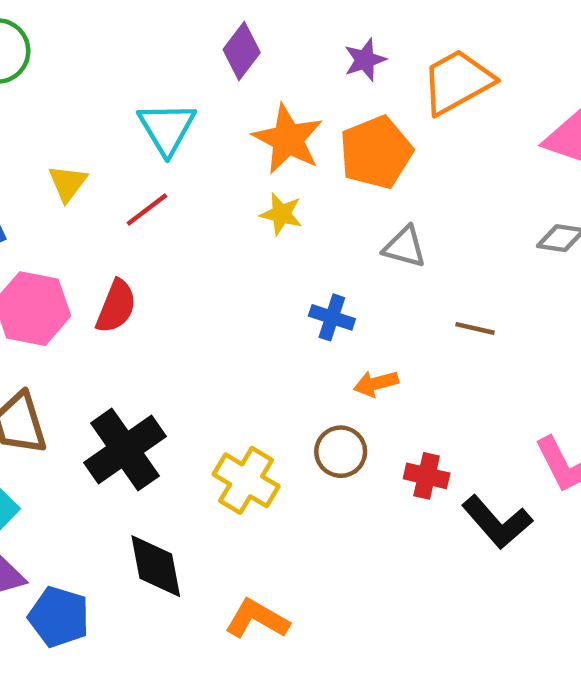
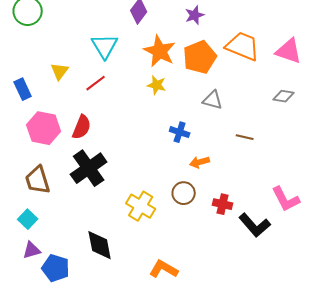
orange trapezoid: (457, 82) -> (243, 46), moved, turned 51
black cross: (125, 449) -> (89, 168), moved
orange L-shape: (257, 619) -> (164, 269), moved

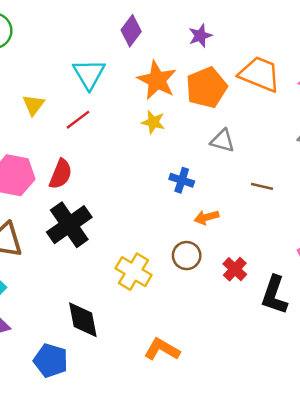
red cross: (223, 204) -> (235, 269), turned 30
black L-shape: (255, 225) -> (274, 295), turned 60
blue pentagon: (56, 268) -> (51, 361), moved

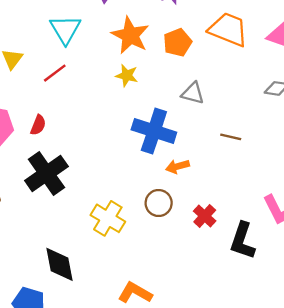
orange pentagon: (206, 88) -> (178, 42), size x0.7
red semicircle: (61, 174) -> (38, 125), size x0.7
blue cross: (182, 180) -> (154, 131), size x1.8

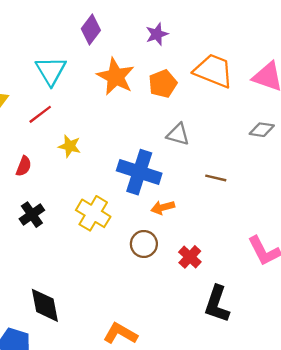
yellow star: (127, 75) -> (70, 146), moved
black cross: (46, 173) -> (32, 215), size x0.6
yellow cross: (108, 218) -> (93, 213), moved
black L-shape: (242, 241) -> (217, 304), moved

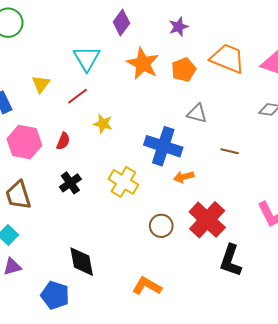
brown circle: (144, 244) -> (161, 226), moved
red cross: (190, 257) -> (207, 220), size x1.8

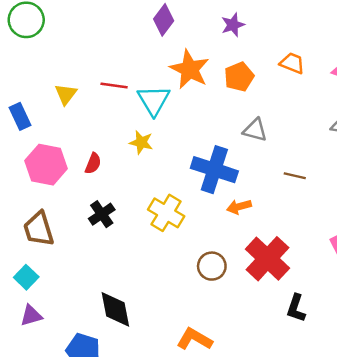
cyan triangle: (87, 58) -> (154, 100), moved
orange trapezoid: (228, 58) -> (292, 63), size x0.6
red line: (77, 96) -> (114, 85), moved, turned 45
black L-shape: (231, 261) -> (296, 308), size x0.7

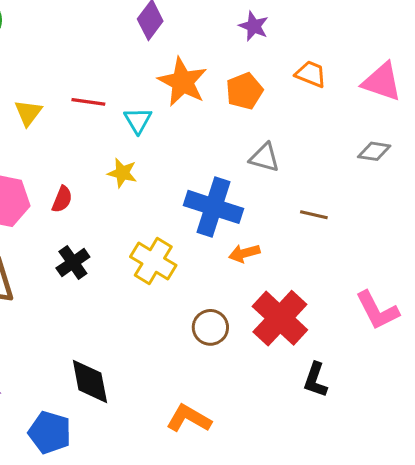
purple star: (233, 25) -> (254, 26), moved, turned -30
cyan triangle: (154, 100) -> (138, 120), size x0.7

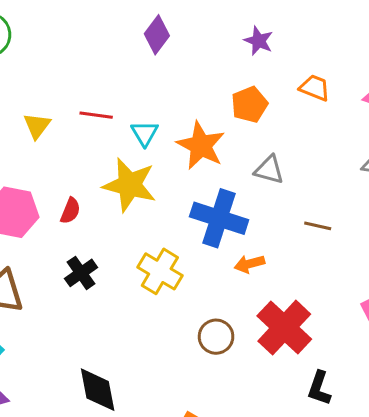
orange star: (183, 82) -> (201, 145), moved
yellow star: (122, 173) -> (130, 185), size x1.8

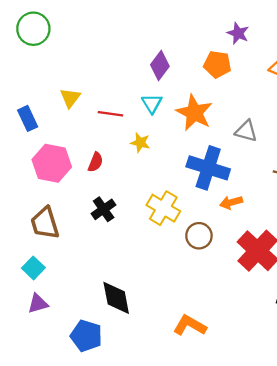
purple diamond: (157, 35) -> (160, 66), moved
orange pentagon: (249, 104) -> (217, 64), moved, turned 30
red line: (96, 115) -> (110, 114), moved
yellow star: (130, 185) -> (140, 143), size x0.5
brown circle: (216, 337) -> (199, 236), moved

